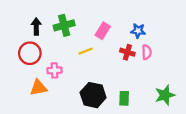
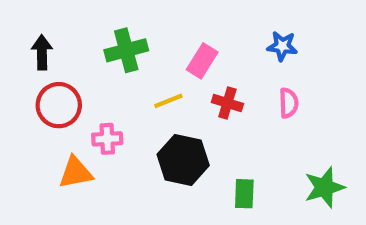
black arrow: (36, 26) -> (42, 52), moved
blue star: (138, 31) -> (282, 46), moved
red cross: (127, 52) -> (227, 103), moved
black hexagon: (93, 95) -> (183, 160), moved

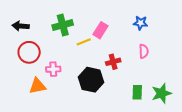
black arrow: (42, 52) -> (21, 26), turned -84
yellow line: (168, 101) -> (84, 42), moved
red cross: (227, 103) -> (113, 62), moved, turned -32
green rectangle: (244, 194) -> (137, 92), moved

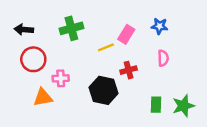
pink rectangle: (101, 30) -> (126, 34), moved
yellow line: (84, 42) -> (106, 47), moved

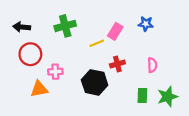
pink semicircle: (163, 58) -> (152, 65), moved

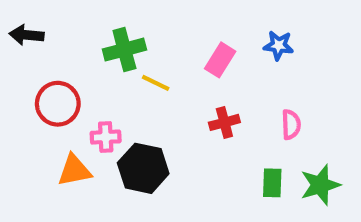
black arrow: (22, 27) -> (27, 35), moved
yellow line: (97, 43) -> (156, 83), moved, turned 48
black hexagon: (95, 82) -> (143, 168), moved

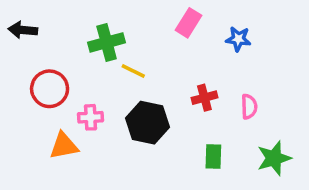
pink rectangle: (220, 60) -> (188, 23), moved
red cross: (224, 122) -> (204, 98), moved
black hexagon: (143, 168) -> (147, 123), moved
green rectangle: (272, 183) -> (213, 156), moved

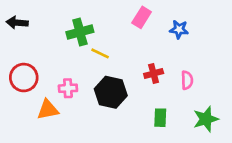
red circle: (50, 89) -> (24, 78), moved

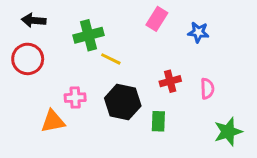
black arrow: (17, 23) -> (34, 20), moved
red circle: (24, 78) -> (28, 59), moved
green rectangle: (160, 118) -> (158, 121), moved

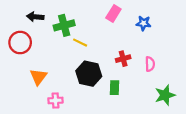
black arrow: (34, 20) -> (35, 17), moved
pink cross: (75, 98) -> (56, 100), moved
orange triangle: (53, 121) -> (38, 77), moved, turned -42

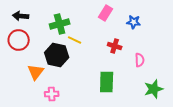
black arrow: (35, 17) -> (21, 16), moved
red cross: (123, 59) -> (115, 46), moved, turned 32
black hexagon: (89, 74) -> (57, 55), moved
green rectangle: (115, 88) -> (107, 82), size x1.5

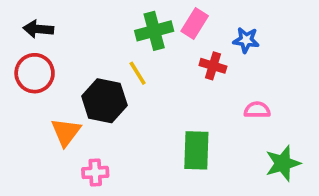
green cross: (60, 24) -> (154, 31), moved
yellow line: (75, 40) -> (138, 73), turned 32
red cross: (115, 46) -> (213, 66), moved
pink semicircle: (140, 60) -> (257, 110), turned -88

